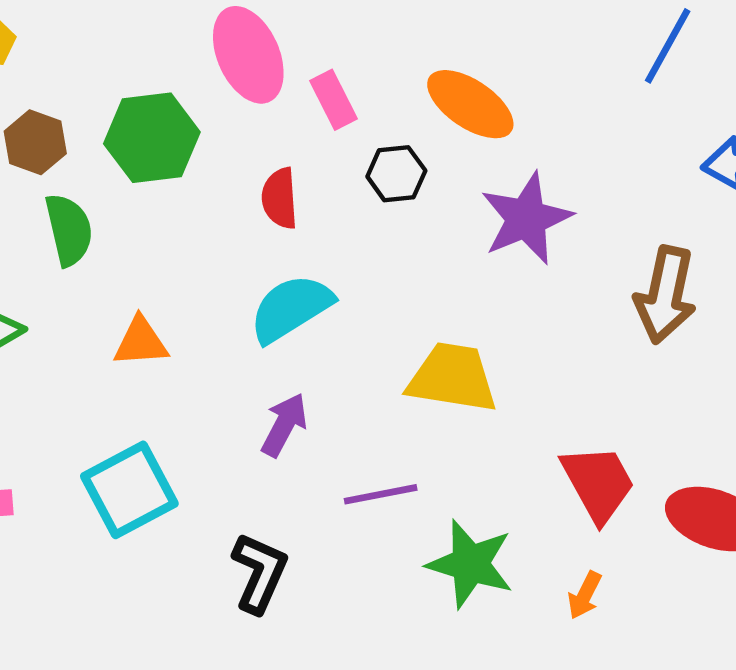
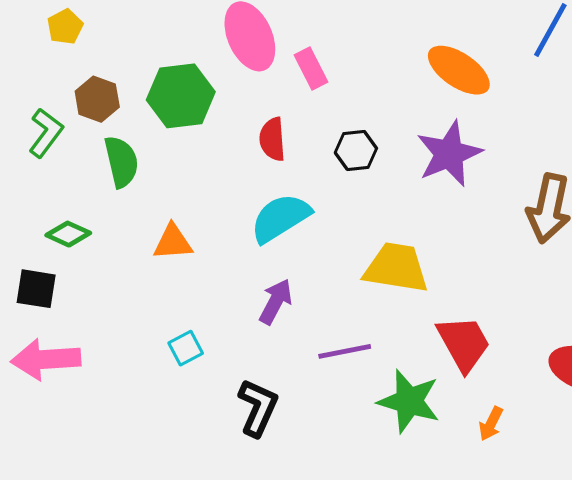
orange ellipse: (470, 104) -> (459, 70), moved
black hexagon: (396, 174) -> (356, 150), moved
red trapezoid: (598, 483) -> (464, 343), moved
cyan square: (129, 490) -> (186, 348), moved, size x0.5

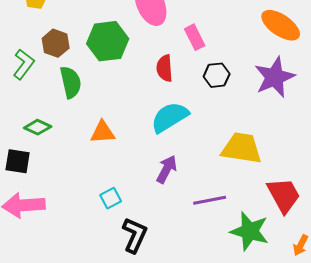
pink rectangle: (311, 69) -> (195, 37), moved
black L-shape: (258, 408) -> (135, 235), moved

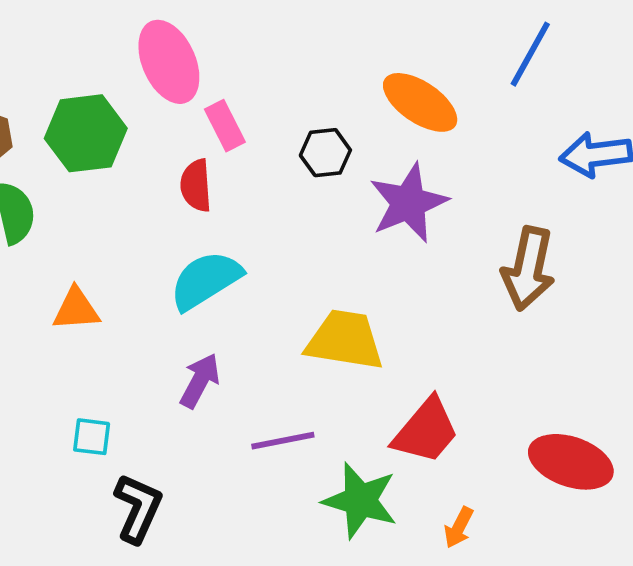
pink rectangle: (195, 37) -> (225, 126), moved
black hexagon: (217, 75) -> (325, 153), moved
red trapezoid: (284, 195) -> (426, 431), turned 69
cyan square: (111, 198) -> (92, 437), turned 35

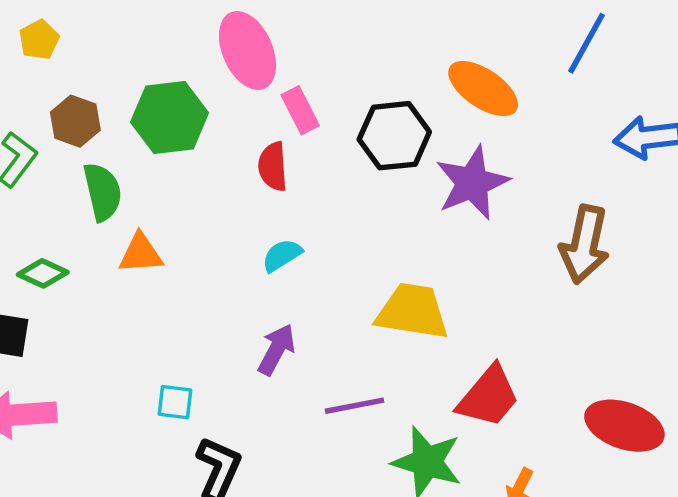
black hexagon: (325, 153) -> (394, 136), size x1.5
cyan semicircle: (206, 280) -> (282, 255), size x0.6
orange triangle: (76, 309) -> (141, 253), moved

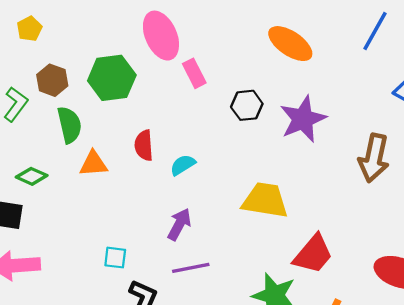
orange ellipse: (483, 89) -> (290, 44), moved
black hexagon: (394, 136) -> (247, 105), moved, size x0.7
red semicircle: (273, 166) -> (144, 145), moved
purple line: (354, 406) -> (191, 268), moved

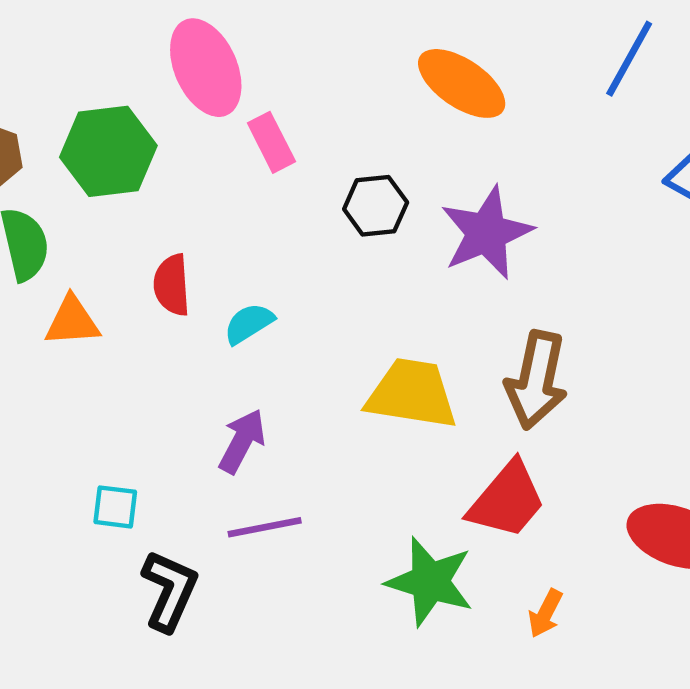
brown arrow: (374, 158) -> (536, 380), moved

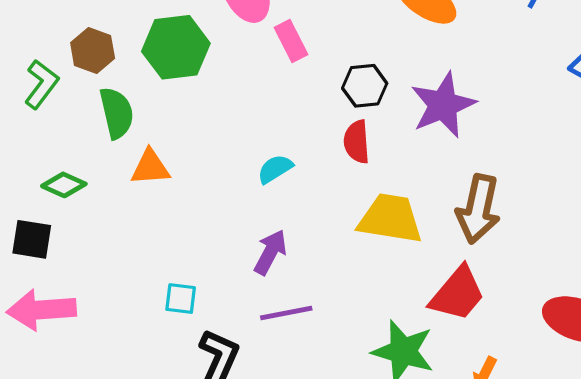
red semicircle: (172, 285) -> (357, 142), moved

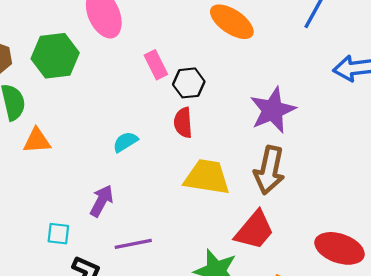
pink rectangle: (291, 41) -> (156, 65), moved
purple star: (443, 105) -> (273, 110), moved
purple arrow: (270, 252) -> (101, 201), moved

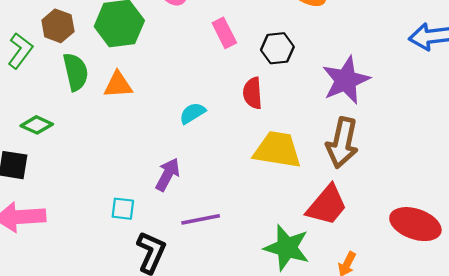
black hexagon: (189, 83) -> (277, 48), moved
orange triangle: (37, 141) -> (118, 85), moved

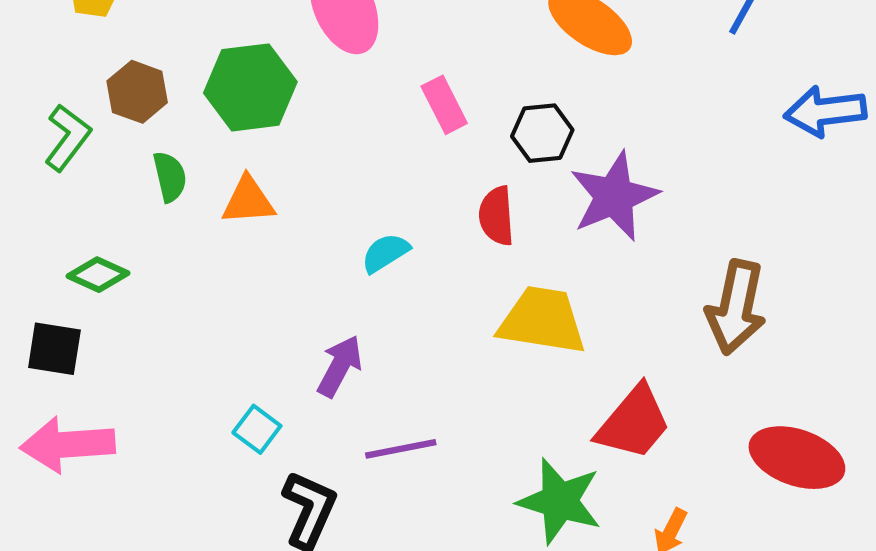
green semicircle: (76, 72) -> (170, 177), size x0.7
purple star: (346, 80) -> (614, 196), moved
brown arrow: (342, 143) -> (736, 307), moved
cyan square: (123, 209) -> (257, 429), turned 30

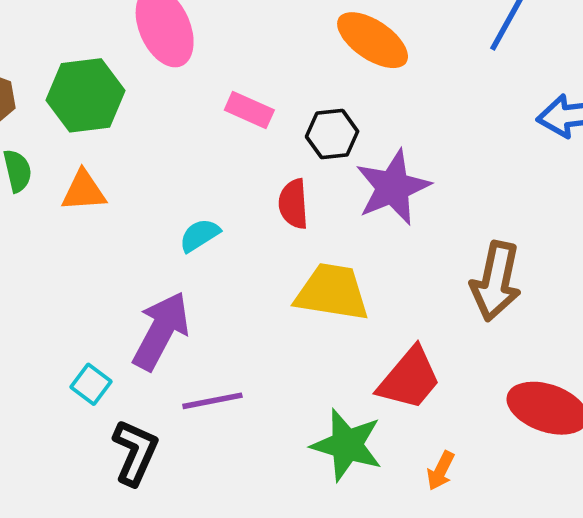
pink rectangle: (444, 105) -> (249, 110), turned -39
purple arrow: (340, 366) -> (161, 331), size x1.5

